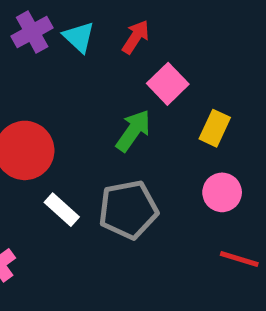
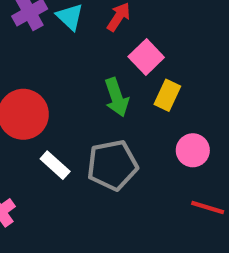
yellow rectangle: (215, 128) -> (167, 95), moved
green arrow: (133, 131) -> (117, 97), turned 126

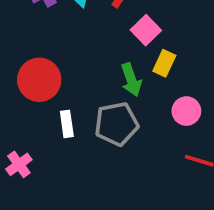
green arrow: (117, 97) -> (131, 80), moved
white rectangle: (55, 165) -> (67, 124), turned 40

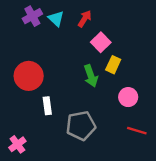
gray pentagon: (116, 124) -> (81, 126), moved
pink cross: (19, 164) -> (17, 144), moved

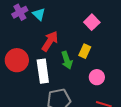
red arrow: (85, 19) -> (50, 41), moved, size x1.5
pink square: (101, 42) -> (92, 22), moved
white rectangle: (47, 106) -> (43, 71), moved, size x1.6

